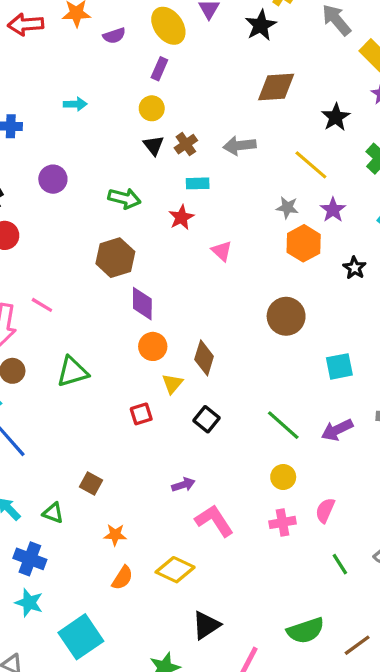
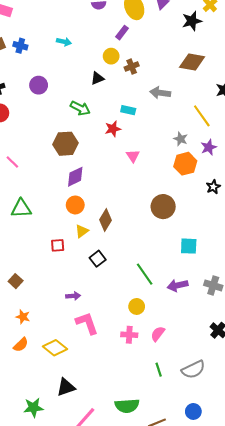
brown cross: (186, 144) -> (132, 67), moved
black triangle: (154, 145) -> (97, 78), moved, turned 32
purple diamond: (142, 304) -> (75, 177), turned 50

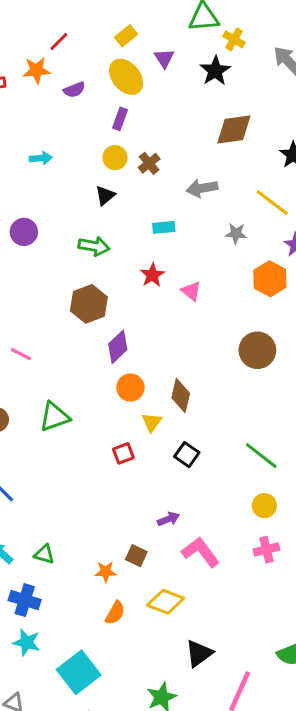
red star: (113, 129) -> (152, 275), moved
gray star: (181, 139) -> (236, 233), moved
brown square: (16, 281) -> (136, 556), moved

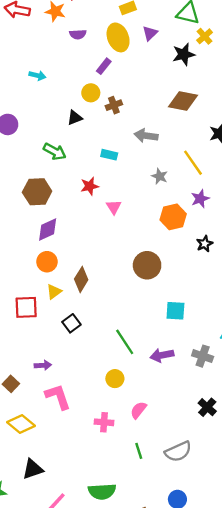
red square: (123, 453) -> (26, 307), size x1.5
pink cross: (266, 550) -> (104, 422), moved

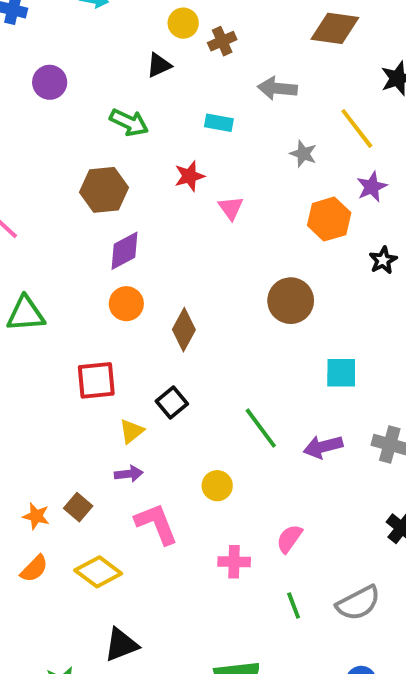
yellow triangle: (54, 292) -> (132, 431), moved
yellow circle: (115, 379) -> (217, 486), moved

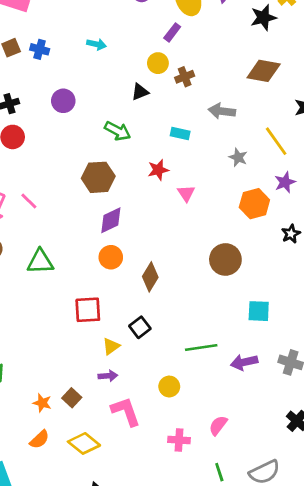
green line: (261, 428) -> (201, 348), turned -64

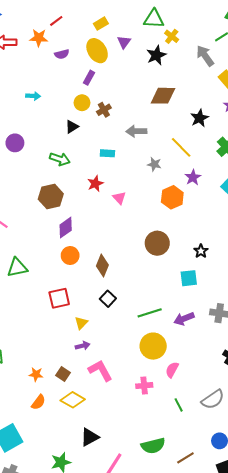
black star: (291, 234) -> (201, 251), moved
black square: (140, 327) -> (108, 299), moved
yellow circle: (169, 387) -> (153, 346), moved, size x1.6
brown square: (72, 398) -> (63, 374), moved

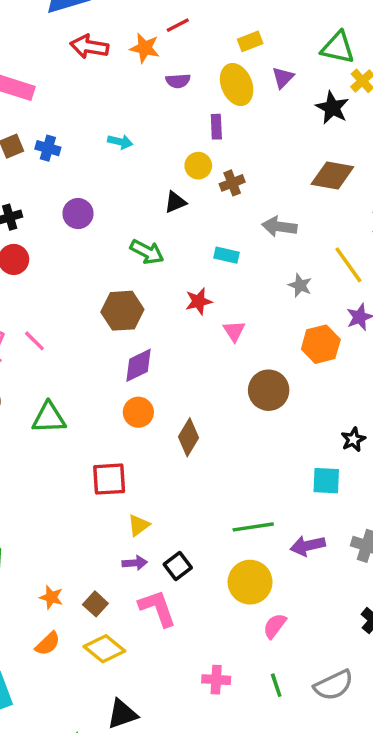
black star: (156, 55) -> (332, 108), turned -30
purple rectangle: (89, 78) -> (216, 127), turned -40
brown circle: (157, 243) -> (269, 390), moved
black square: (108, 299) -> (178, 566), moved
pink cross: (144, 386) -> (216, 680), moved

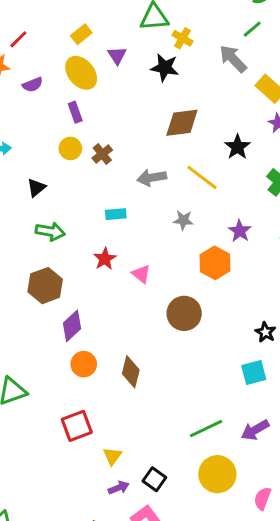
black triangle: (175, 202) -> (36, 188), moved
yellow line: (348, 265) -> (202, 177), moved
pink semicircle: (275, 626) -> (262, 498), moved

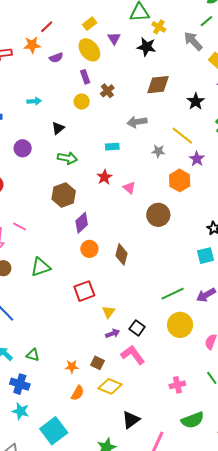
brown cross: (102, 154) -> (107, 91), moved
yellow line: (202, 177) -> (182, 136), moved

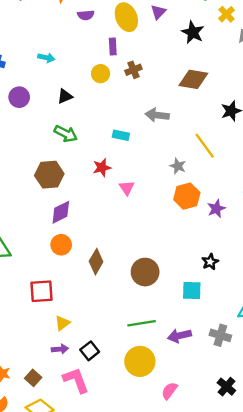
yellow cross: (159, 27) -> (226, 14), moved
purple circle: (23, 148) -> (19, 97), moved
gray star: (158, 151) -> (178, 166), moved
purple star: (197, 159) -> (216, 209), moved
brown circle: (158, 215) -> (145, 272), moved

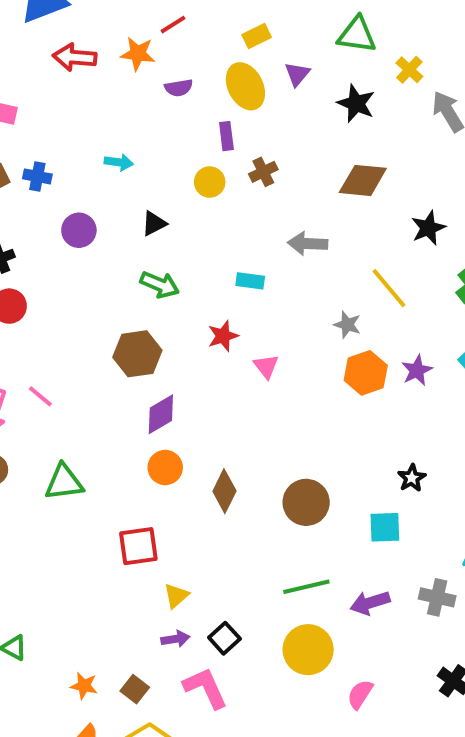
purple star: (216, 209) -> (417, 370), moved

